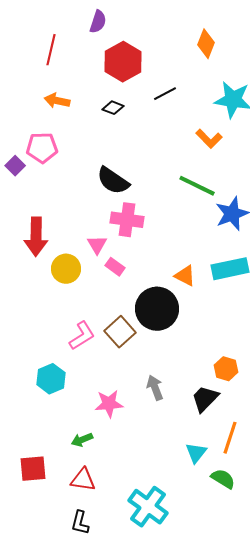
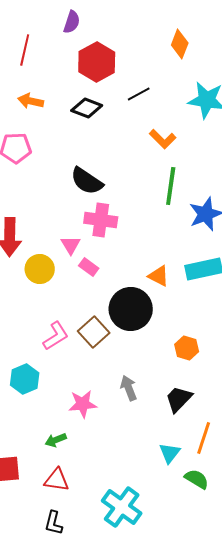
black diamond: (113, 108) -> (87, 108), size x1.4
orange L-shape: (209, 139) -> (163, 139), moved
green line: (197, 186) -> (171, 186), turned 72
orange hexagon: (226, 369) -> (187, 348), moved

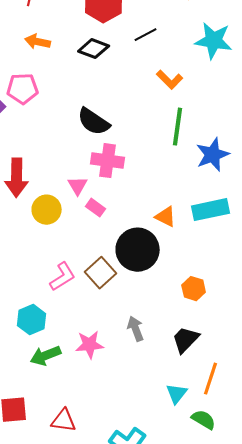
green arrow: (56, 440) -> (46, 356), moved, size x1.4

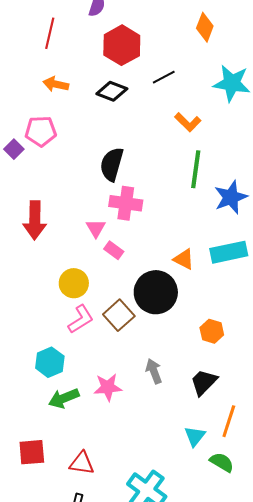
black semicircle: (94, 122) -> (112, 164), turned 72
yellow circle: (47, 210) -> (74, 283), moved

